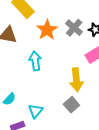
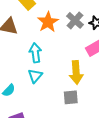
gray square: (71, 105) -> (71, 97), turned 35
cyan triangle: (36, 111) -> (35, 76), moved

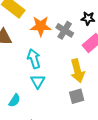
gray cross: (75, 20) -> (65, 30), moved
orange star: (48, 22) -> (41, 26), turned -30

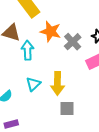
cyan arrow: (34, 59) -> (28, 50), moved
yellow arrow: (77, 71) -> (57, 83), moved

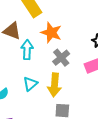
gray cross: (73, 42) -> (61, 58), moved

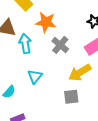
yellow arrow: (54, 85) -> (80, 73), moved, turned 65

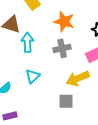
orange star: (46, 22) -> (64, 22), moved
gray cross: (60, 45) -> (62, 48), turned 30

